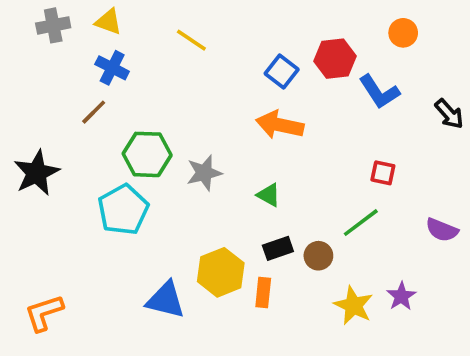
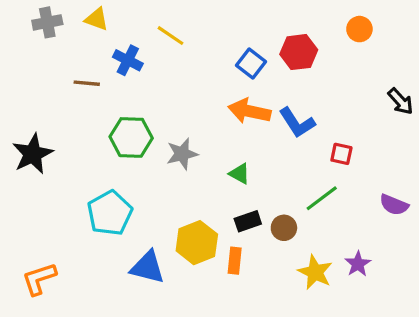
blue cross: (112, 68) -> (128, 60), moved
blue L-shape: (379, 92) -> (297, 123), moved
brown line: (94, 112) -> (87, 83), moved, turned 50
cyan pentagon: (123, 210) -> (110, 213), moved

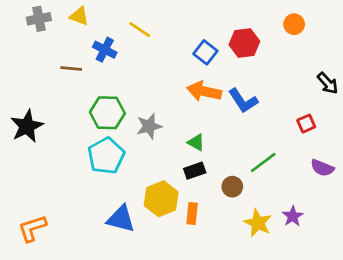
red square: (341, 154) -> (306, 124), moved, turned -36
cyan pentagon: (110, 213) -> (106, 156), moved
black rectangle: (248, 221) -> (195, 171), moved

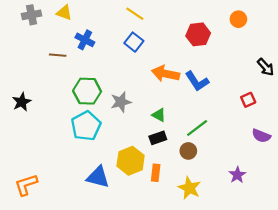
yellow line: (140, 30) -> (135, 14), moved
blue square: (205, 52) -> (134, 42), moved
black star: (27, 126) -> (22, 102), size x0.7
green line: (263, 162) -> (197, 128), moved
yellow star: (258, 223) -> (189, 188), moved

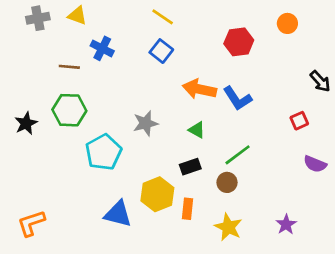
green hexagon: (87, 91) -> (69, 110), moved
green triangle: (159, 115) -> (197, 130), moved
purple star: (237, 175) -> (286, 224), moved

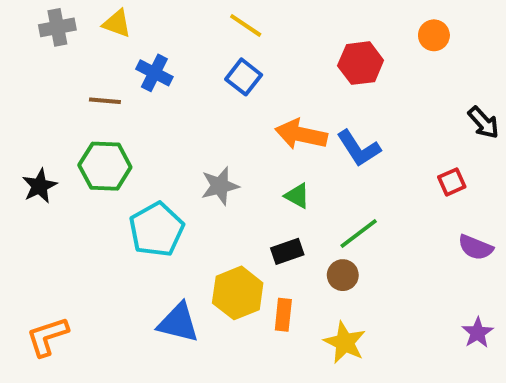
purple star: (286, 224) -> (478, 333), moved

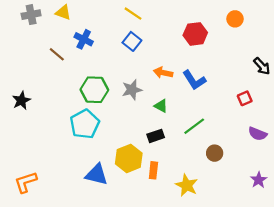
brown line: (105, 101) -> (57, 54), turned 35
orange arrow: (301, 134) -> (163, 73), size x0.7
green hexagon: (105, 166) -> (94, 90), moved
gray star: (220, 186) -> (132, 90), moved
brown circle: (343, 275) -> (215, 153), moved

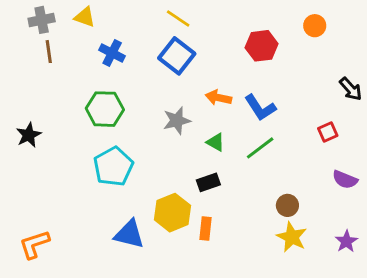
blue square: (132, 41) -> (177, 56), size x1.4
brown line: (57, 54) -> (49, 52), moved, turned 42
green hexagon: (94, 90) -> (105, 109), moved
green line: (194, 126) -> (260, 148), moved
yellow star: (187, 185) -> (292, 237), moved

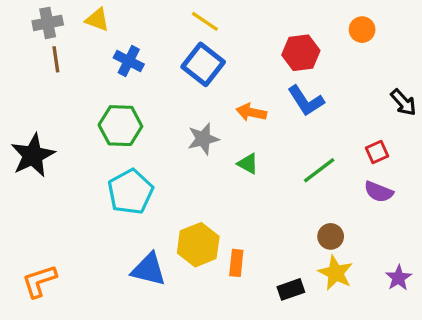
blue L-shape: (260, 108) -> (306, 101), moved
black star: (29, 135) -> (33, 155), size x1.5
green line: (260, 148) -> (319, 170), moved
purple semicircle: (345, 180) -> (379, 192), moved
black rectangle: (208, 182) -> (291, 289), moved

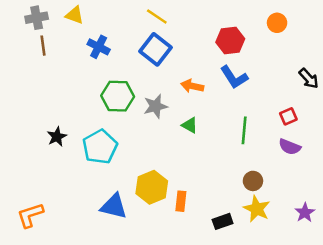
green hexagon: (120, 126) -> (118, 96), moved
black star: (33, 155) -> (57, 137), moved, size x0.6
green line: (319, 170) -> (244, 130), turned -48

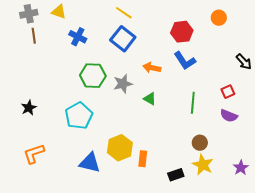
black star: (57, 137) -> (29, 108), moved
orange L-shape: (30, 215) -> (34, 154), moved

